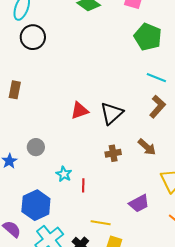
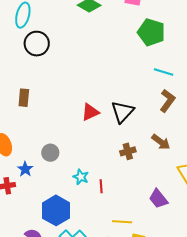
purple trapezoid: (139, 203) -> (158, 199), turned 85

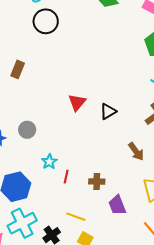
red triangle: (90, 112) -> (77, 102), turned -42
black triangle: (123, 112) -> (108, 111), size x0.7
brown cross: (128, 151) -> (97, 182), moved

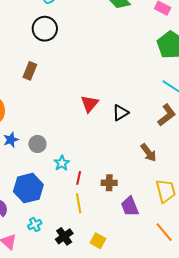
black circle: (46, 21) -> (45, 29), moved
gray circle: (27, 130) -> (37, 144), moved
yellow line: (76, 217) -> (79, 203), moved, turned 60
cyan cross: (22, 223) -> (35, 225), size x0.5

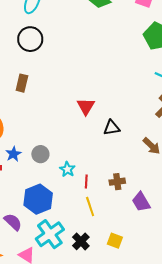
black triangle: (120, 113) -> (112, 128), moved, turned 30
cyan cross: (35, 225) -> (50, 234), size x2.0

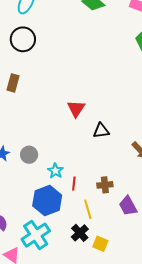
blue hexagon: (38, 199) -> (47, 200), moved
yellow line: (90, 206) -> (88, 209), moved
black cross: (81, 241) -> (80, 233), moved

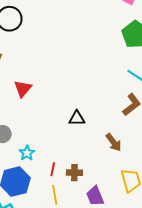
red triangle: (76, 109) -> (23, 89), moved
red line: (74, 184) -> (53, 169), moved

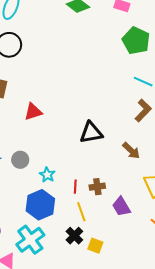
red triangle: (23, 89) -> (33, 112), turned 42
black triangle: (77, 118) -> (91, 133), size x1.4

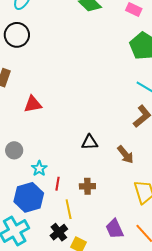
black triangle: (91, 133) -> (90, 142), moved, size x0.7
red line: (75, 187) -> (58, 184), moved
purple trapezoid: (121, 207) -> (115, 229), moved

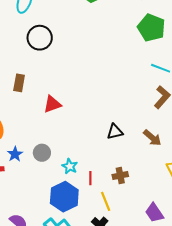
black circle: (17, 35) -> (40, 38), moved

